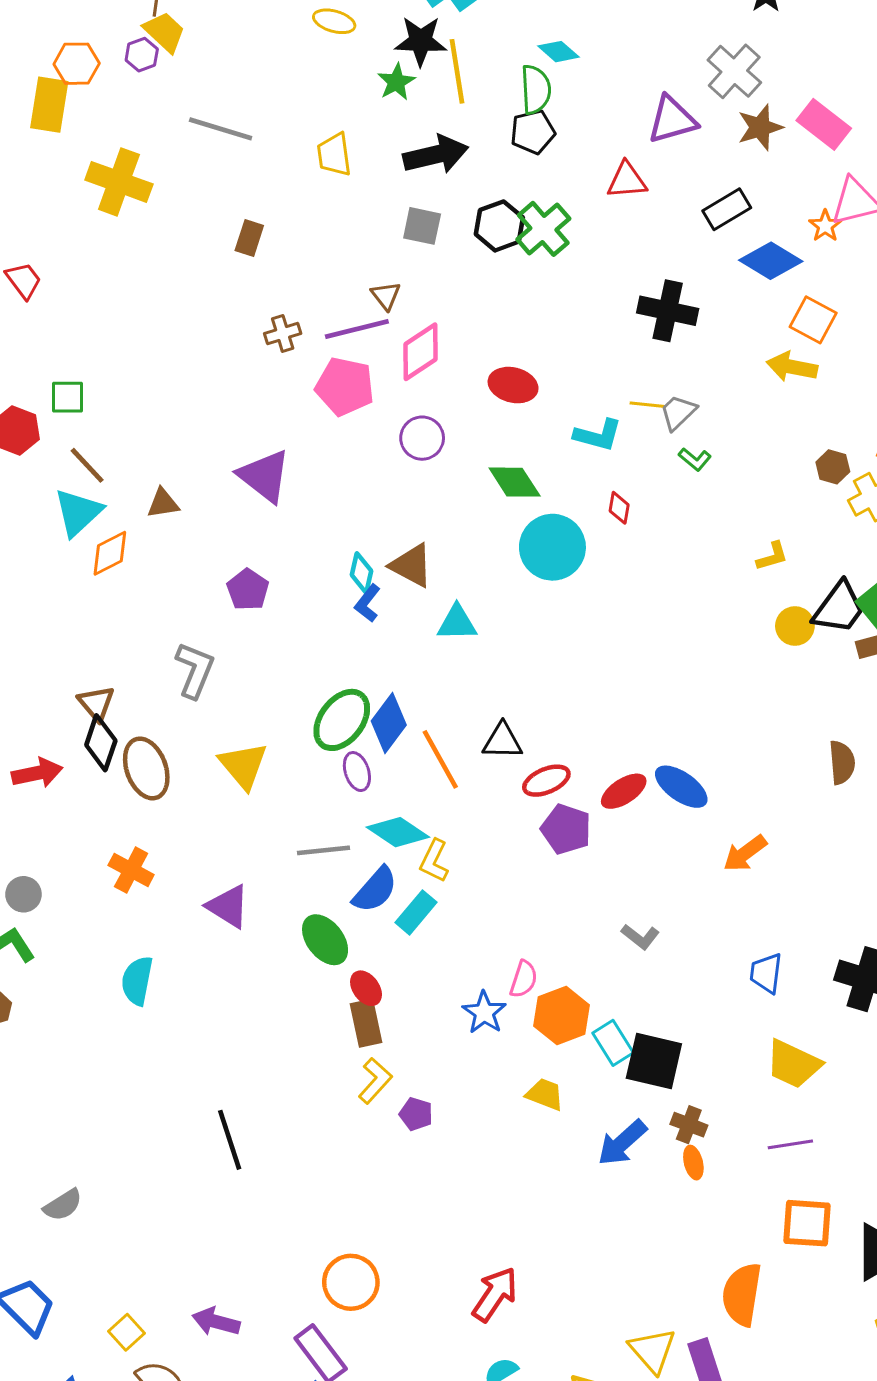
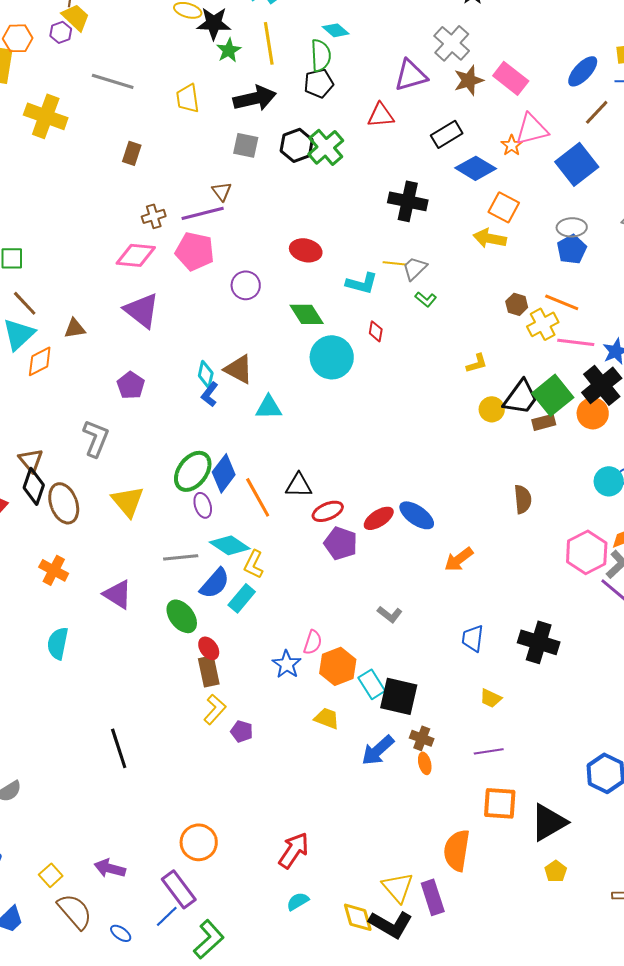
black star: (421, 41) -> (214, 23), moved
pink diamond: (421, 352) -> (136, 255), moved, turned 39
yellow trapezoid: (793, 1064) -> (491, 698), size x0.6

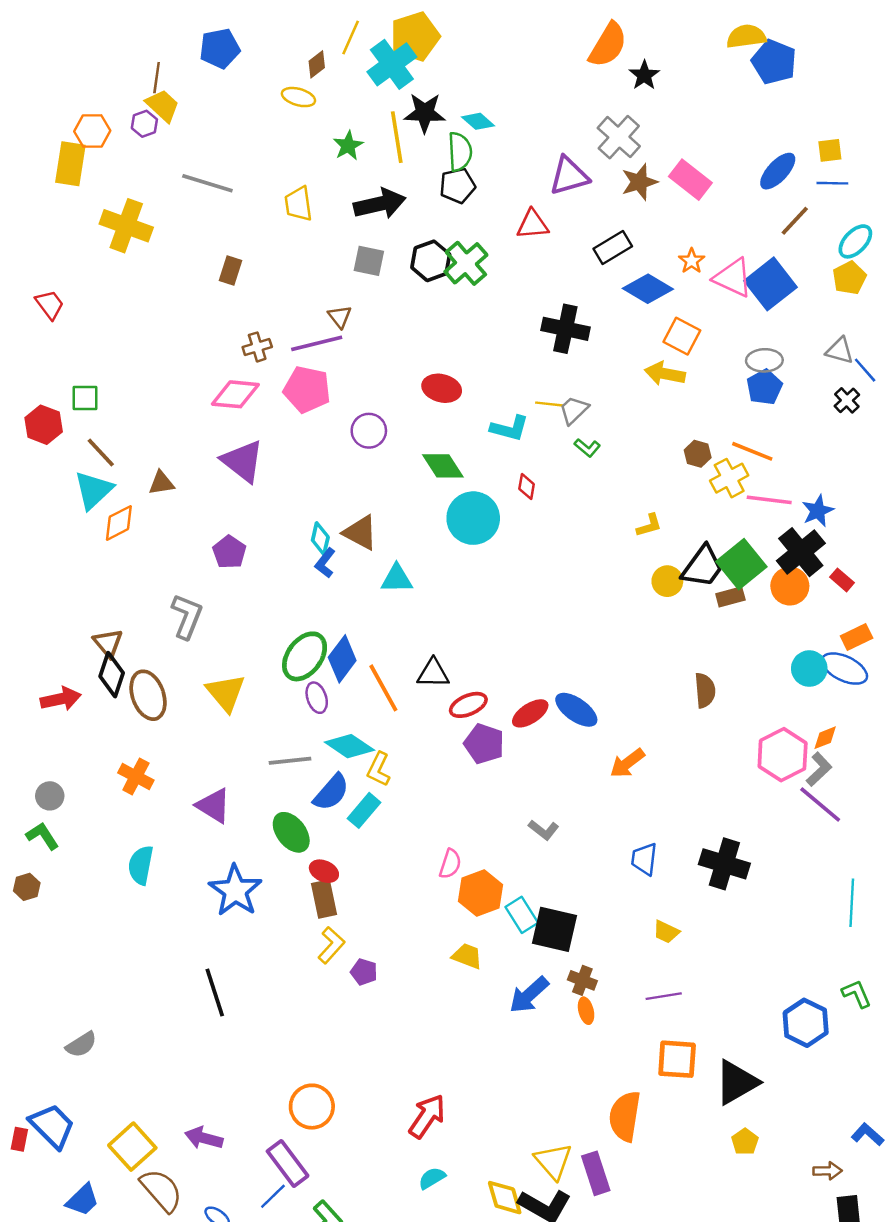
black star: (214, 23) -> (425, 113), moved
pink triangle: (532, 129) -> (733, 278), moved, turned 39
red ellipse: (209, 648) -> (324, 871), turned -30
blue star: (287, 664) -> (235, 891), moved, size x1.5
yellow square: (51, 875) -> (132, 1147), size x1.6

